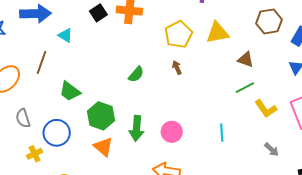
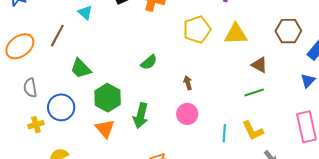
brown arrow: (177, 68) -> (188, 83), moved
yellow L-shape: (266, 109) -> (253, 131), moved
pink circle: (172, 132) -> (187, 114), moved

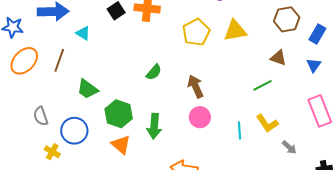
orange ellipse: (20, 46) -> (24, 61), moved
brown triangle: (259, 65) -> (278, 58), moved
brown arrow: (188, 83) -> (196, 86), size x1.6
yellow cross: (36, 125) -> (52, 152), turned -35

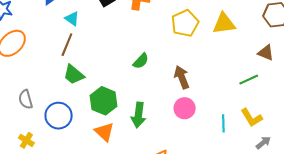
brown line: (59, 60) -> (67, 45), moved
gray arrow: (289, 147) -> (263, 143), moved, turned -84
yellow cross: (52, 152) -> (26, 140), moved

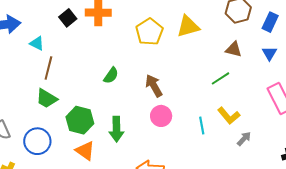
brown line: (67, 45) -> (48, 68), moved

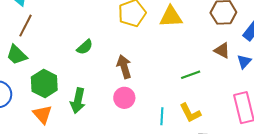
brown triangle: (234, 49) -> (222, 50), moved

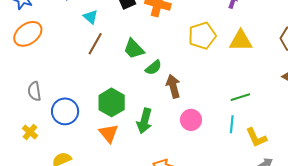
green trapezoid: (17, 55) -> (134, 49), moved
brown arrow: (124, 67) -> (173, 86), moved
green line: (191, 75) -> (240, 97), moved
cyan line: (162, 116) -> (232, 124), moved

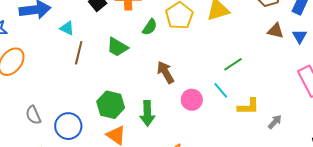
green semicircle: (153, 68) -> (150, 27), moved
cyan line: (232, 124) -> (221, 90), moved, turned -30
yellow L-shape: (256, 138) -> (248, 107), moved, turned -50

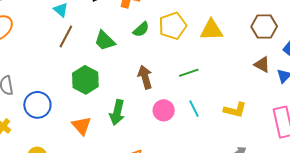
green line: (233, 64) -> (189, 73), moved
green hexagon: (111, 105) -> (85, 80), moved
yellow L-shape: (248, 107) -> (235, 110), moved

